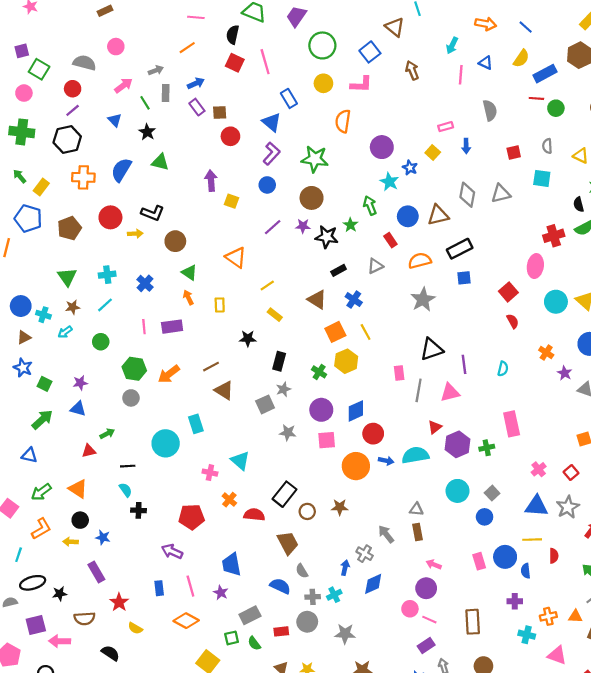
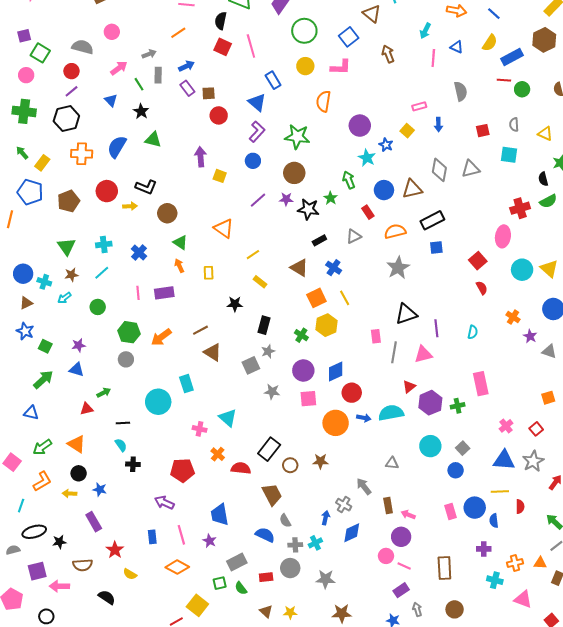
brown rectangle: (418, 532) -> (388, 506), moved

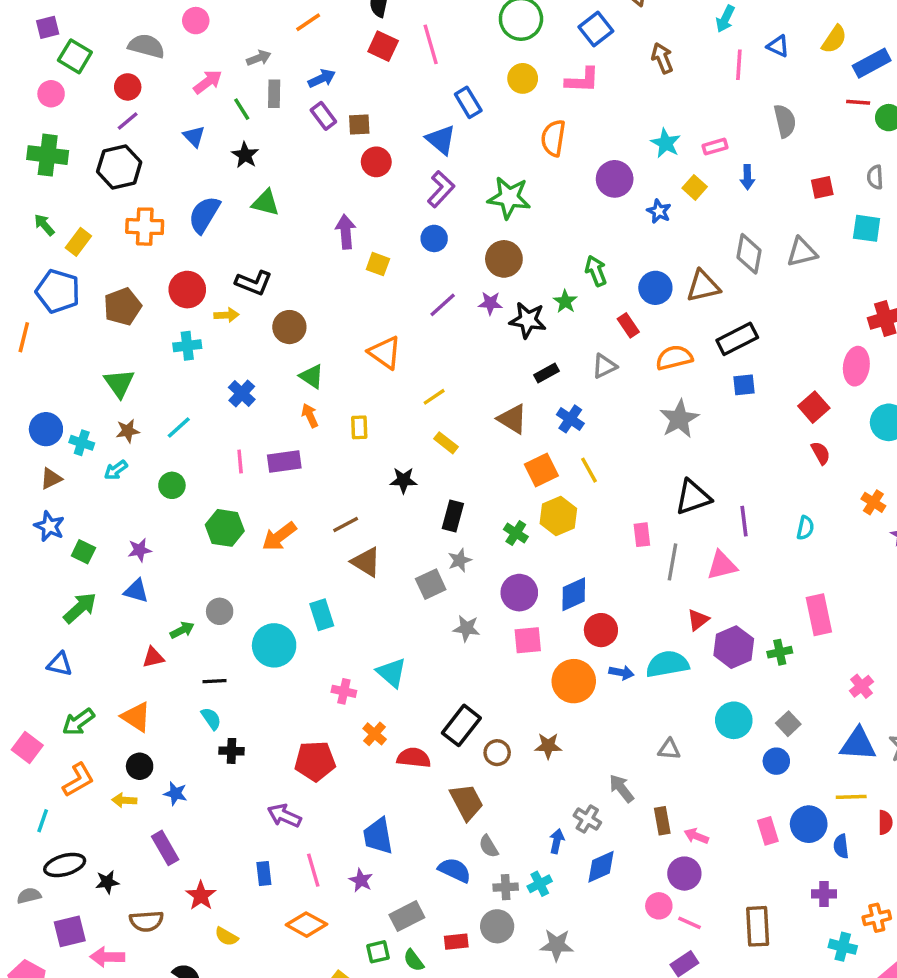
cyan star: (367, 158) -> (666, 143), moved
cyan cross: (104, 244) -> (187, 346), moved
gray circle: (126, 359) -> (220, 611), moved

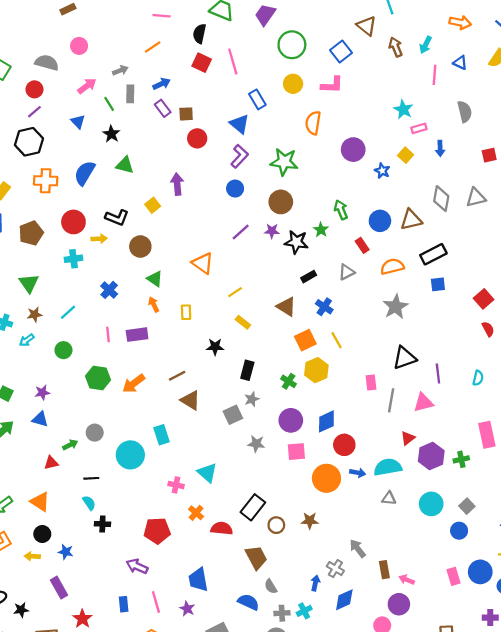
brown arrow: (662, 58) -> (396, 47), moved
cyan star: (666, 143) -> (403, 109), moved
yellow square: (378, 264) -> (153, 205), moved, turned 32
gray triangle: (669, 749) -> (389, 498), moved

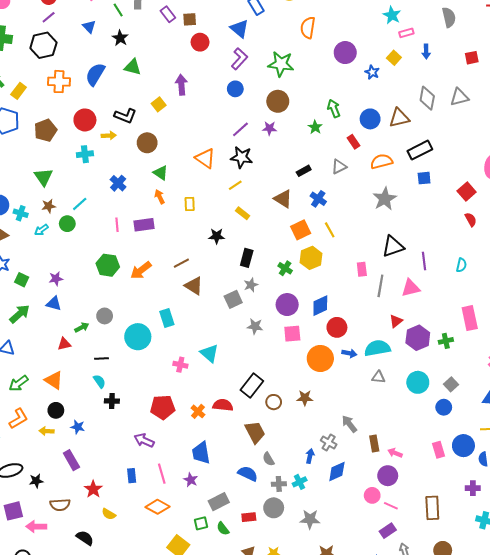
black star: (296, 242) -> (242, 157), moved
green circle: (63, 350) -> (67, 224), moved
orange cross: (196, 513) -> (198, 411), moved

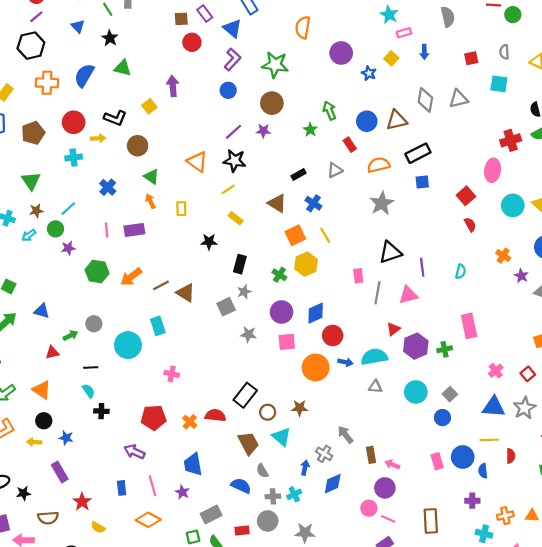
purple rectangle: (168, 14) -> (205, 14), moved
brown line: (181, 263) -> (161, 285), moved
purple star: (56, 279) -> (68, 248), moved
cyan triangle: (209, 353) -> (281, 437), moved

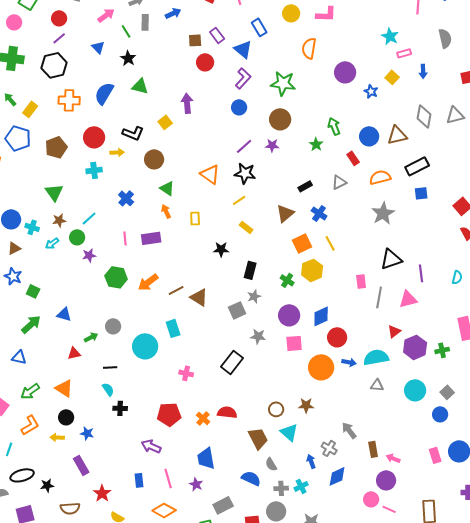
brown triangle: (277, 203) -> (285, 213), turned 48
black rectangle: (245, 395) -> (232, 362), moved
blue arrow: (305, 468) -> (311, 461), turned -32

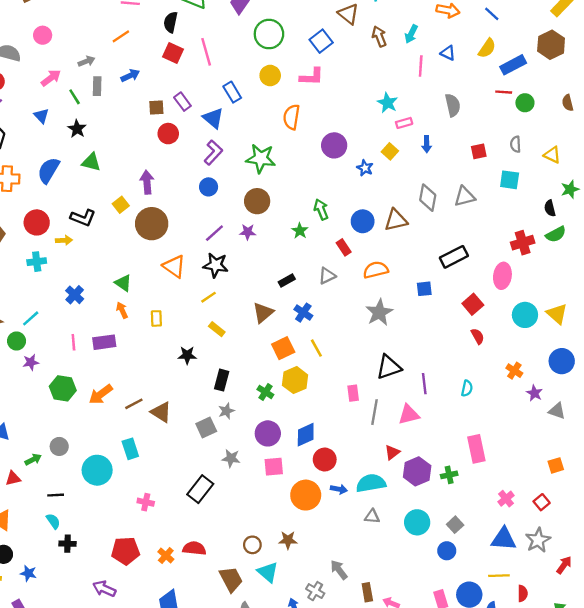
brown circle: (154, 159) -> (152, 224), moved, size x1.4
black rectangle: (417, 166) -> (454, 257), moved

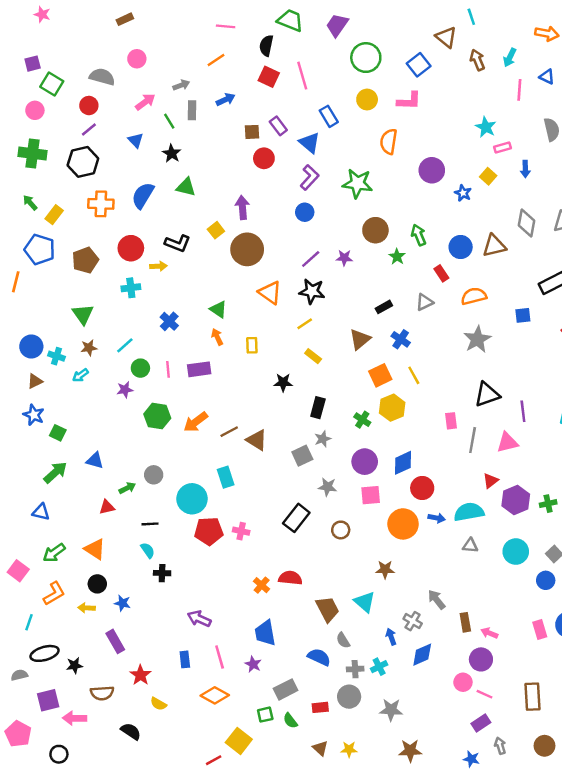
brown circle: (257, 201) -> (375, 230), moved
green circle: (17, 341) -> (140, 368), moved
brown circle: (252, 545) -> (341, 530), moved
red pentagon: (126, 551) -> (209, 531), moved

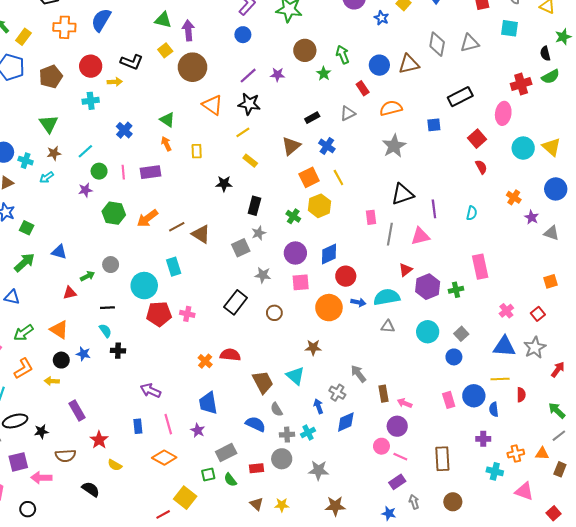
green triangle: (186, 187) -> (163, 20), moved
blue star: (122, 603) -> (83, 354), moved

